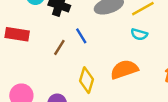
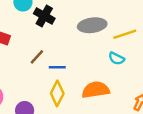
blue line: (81, 36) -> (57, 67), moved, turned -70

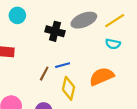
black cross: (44, 16) -> (55, 31), moved
brown line: (37, 57) -> (44, 74), moved

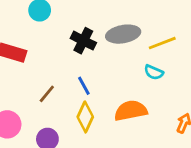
blue line: (63, 65) -> (84, 86), turned 64
brown line: (44, 74) -> (47, 94), moved

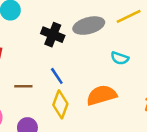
yellow line: (162, 43) -> (129, 16), moved
brown line: (47, 94) -> (23, 86), turned 54

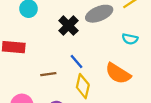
black cross: (53, 35) -> (68, 26), turned 30
orange semicircle: (102, 95) -> (118, 73), turned -125

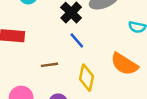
blue line: (77, 61) -> (77, 40), moved

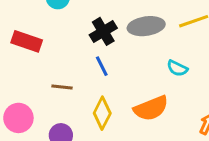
orange semicircle: (124, 64) -> (151, 108), turned -68

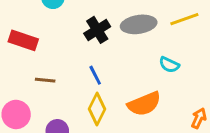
blue line: (102, 66) -> (95, 75), moved
brown line: (62, 87) -> (45, 80), moved

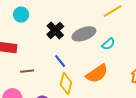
gray ellipse: (139, 24) -> (84, 34), moved
cyan semicircle: (169, 65) -> (108, 44), turned -56

